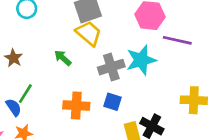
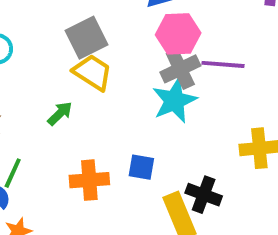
green arrow: (63, 58) -> (60, 113), turned 102
gray cross: (111, 67) -> (180, 69), moved

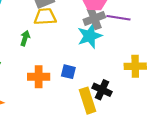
yellow trapezoid: (93, 72) -> (45, 17), turned -40
green arrow: (60, 113) -> (25, 38), turned -32

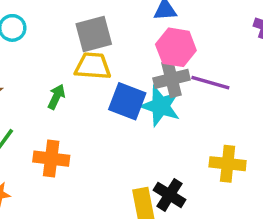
cyan star: (90, 36) -> (161, 106), turned 30
blue square: (68, 72) -> (127, 101), moved, size x1.5
orange cross: (39, 77) -> (51, 159), moved

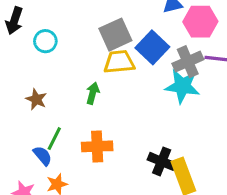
pink hexagon: (176, 47) -> (200, 22), moved
blue square: (127, 101) -> (152, 47), moved, turned 32
black cross: (170, 195) -> (162, 161), moved

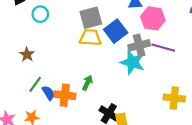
green arrow: (93, 93) -> (87, 83), moved
blue semicircle: (42, 156) -> (48, 93), moved

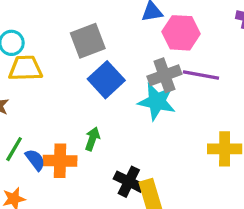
blue square: (116, 31) -> (106, 80), moved
yellow trapezoid: (90, 38) -> (25, 68), moved

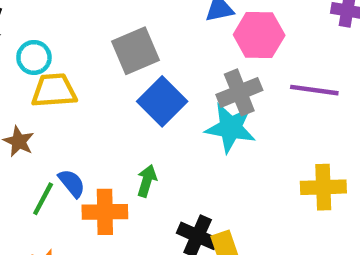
purple line: (201, 75) -> (314, 90), moved
blue semicircle: (35, 160) -> (72, 183), moved

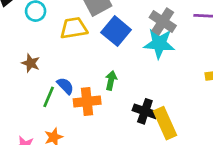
yellow trapezoid: (54, 91) -> (74, 28), moved
gray cross: (239, 92) -> (163, 21), turned -30

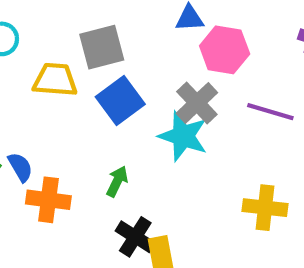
green arrow: (111, 80) -> (117, 181), moved

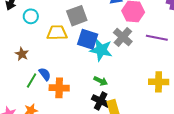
blue square: (120, 100) -> (88, 39), turned -30
cyan star: (183, 136) -> (101, 50), moved
green arrow: (117, 181) -> (101, 81), moved, turned 96

